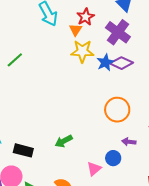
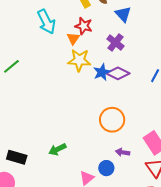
red star: (86, 17) -> (84, 26), turned -30
purple cross: (118, 32) -> (115, 42), size x0.7

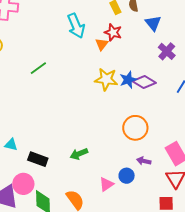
purple cross: (115, 42) -> (167, 51), moved
yellow star: (79, 60) -> (106, 79), moved

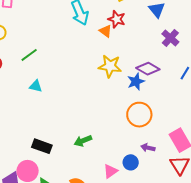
orange triangle: (102, 44) -> (105, 31), turned -32
green line: (38, 68) -> (29, 55), moved
blue star: (128, 80) -> (136, 81), moved
cyan triangle: (11, 145) -> (36, 86), moved

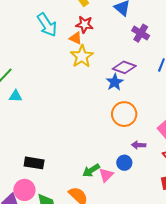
yellow star: (110, 66) -> (82, 56), moved, turned -30
cyan triangle: (36, 86) -> (16, 96), moved
green arrow: (83, 141) -> (91, 170), moved

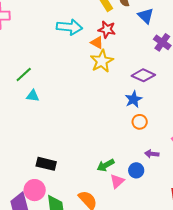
cyan arrow: (47, 25) -> (69, 27), turned -55
blue star: (115, 82) -> (134, 99), moved
orange circle: (124, 114) -> (140, 122), size x0.6
green arrow: (91, 170) -> (106, 165), moved

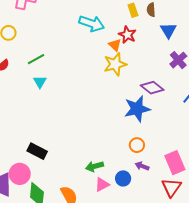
cyan triangle: (33, 96) -> (40, 82), turned 40
blue star: (134, 99) -> (137, 109), size x1.5
orange circle: (140, 122) -> (137, 145), moved

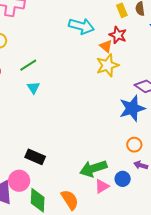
green arrow: (95, 166) -> (93, 169), size x1.5

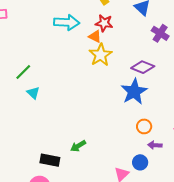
green arrow: (93, 169) -> (78, 146), moved, size x0.6

